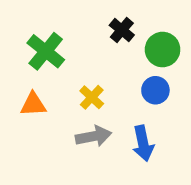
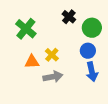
orange triangle: (33, 104) -> (32, 62), moved
blue arrow: (143, 143) -> (92, 72), moved

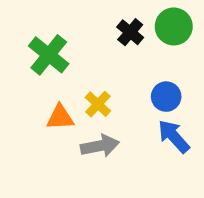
green circle: (92, 28) -> (174, 26), moved
blue arrow: (92, 72) -> (174, 136), turned 150

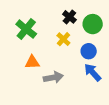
green circle: (174, 26) -> (93, 24), moved
yellow cross: (98, 104) -> (63, 39), moved

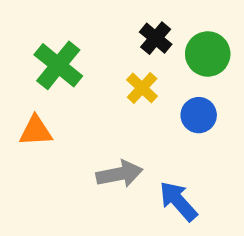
orange triangle: (32, 62) -> (36, 131), moved
blue arrow: (93, 72) -> (178, 201), moved

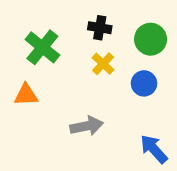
black cross: (156, 38) -> (100, 28), moved, turned -30
blue arrow: (178, 201) -> (154, 149), moved

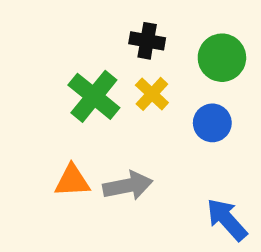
green cross: (42, 47) -> (94, 96), moved
orange triangle: (26, 95) -> (72, 181), moved

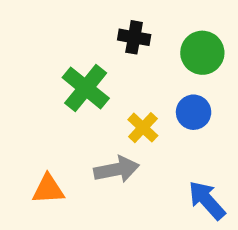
yellow cross: (152, 94) -> (143, 128), moved
orange triangle: (72, 181) -> (48, 189), moved

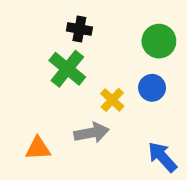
black cross: (134, 37) -> (79, 29), moved

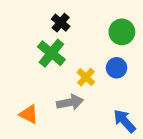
black cross: (79, 29) -> (61, 23), turned 30
orange triangle: (38, 148) -> (29, 114), turned 30

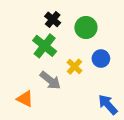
green circle: (122, 32) -> (86, 28), moved
gray arrow: (70, 102) -> (50, 80), moved, turned 50

